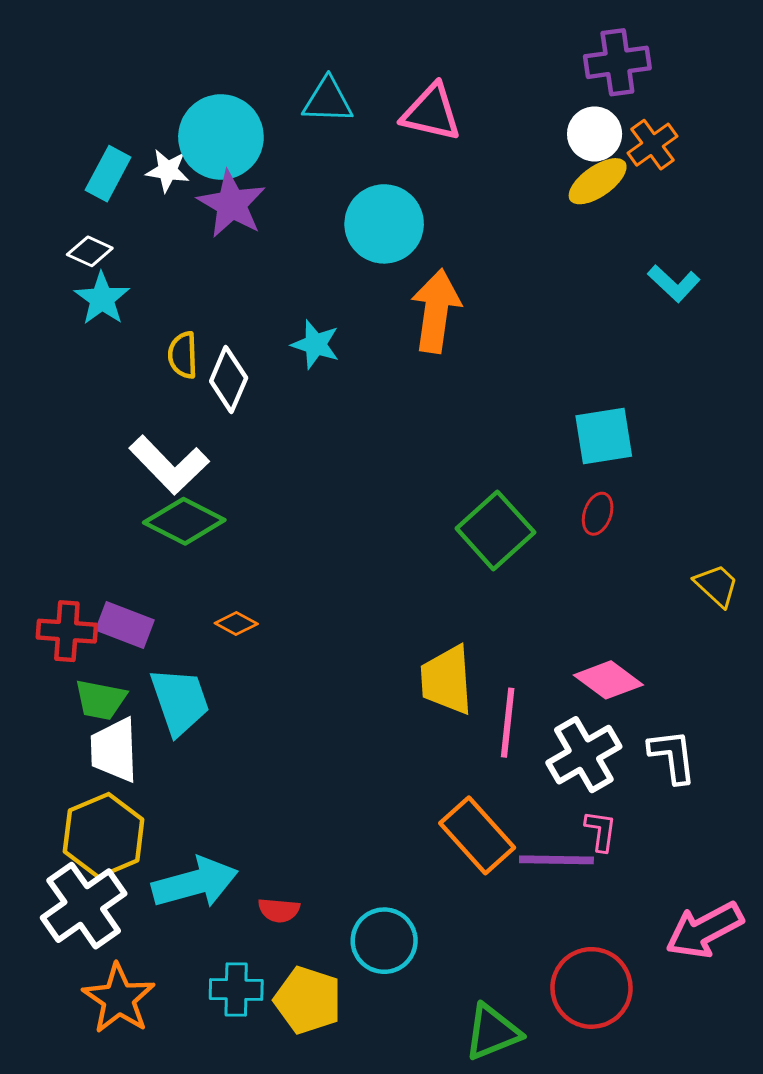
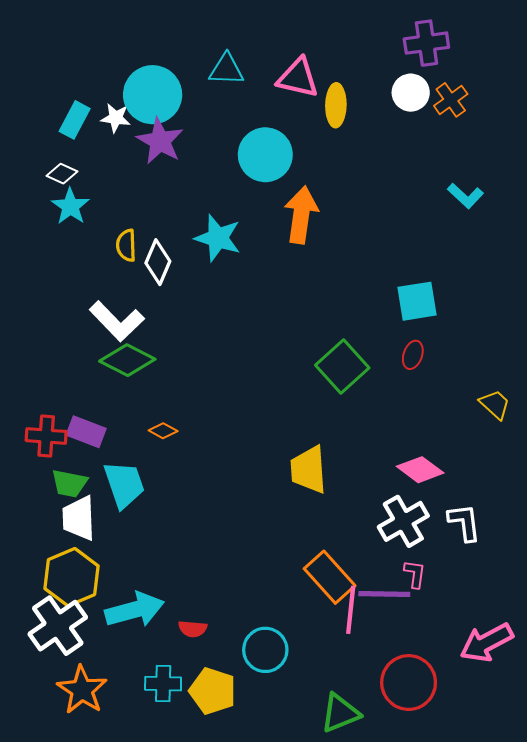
yellow ellipse: (598, 181) -> (336, 105), moved, turned -54
cyan star: (315, 344) -> (218, 238), size x1.4
pink line: (508, 723) -> (351, 610), moved

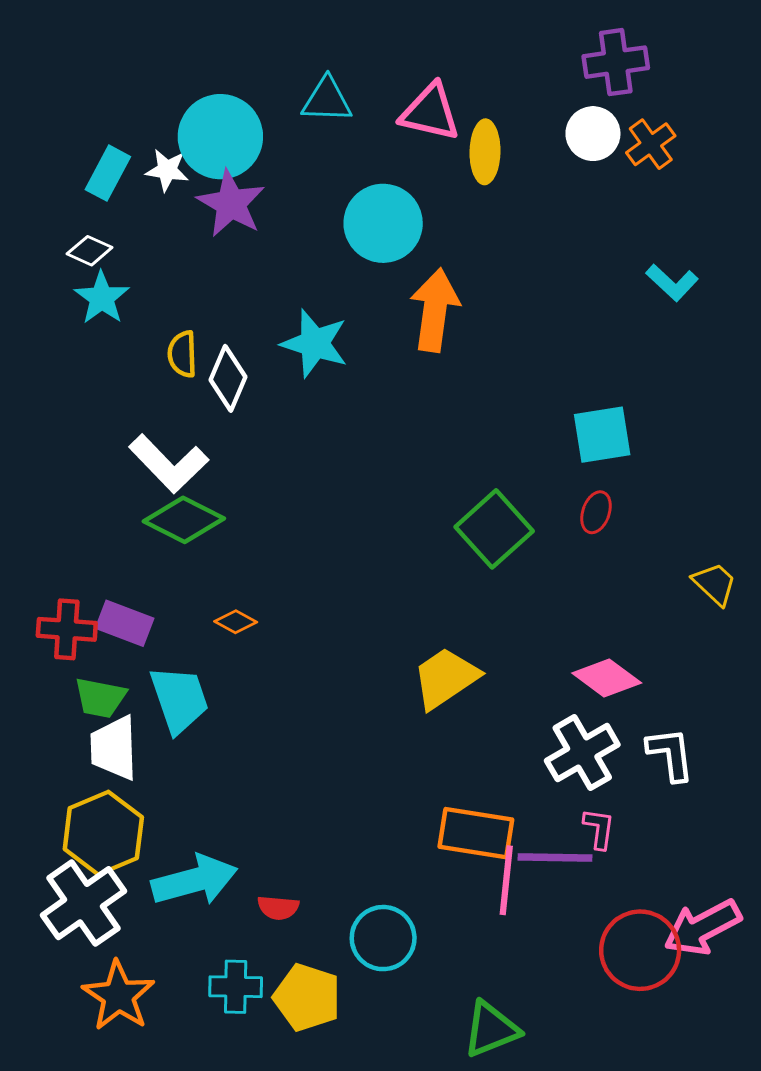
yellow trapezoid: (308, 470) -> (445, 678), turned 60
orange rectangle: (330, 577) -> (476, 833), turned -39
red circle: (409, 683) -> (640, 950), moved

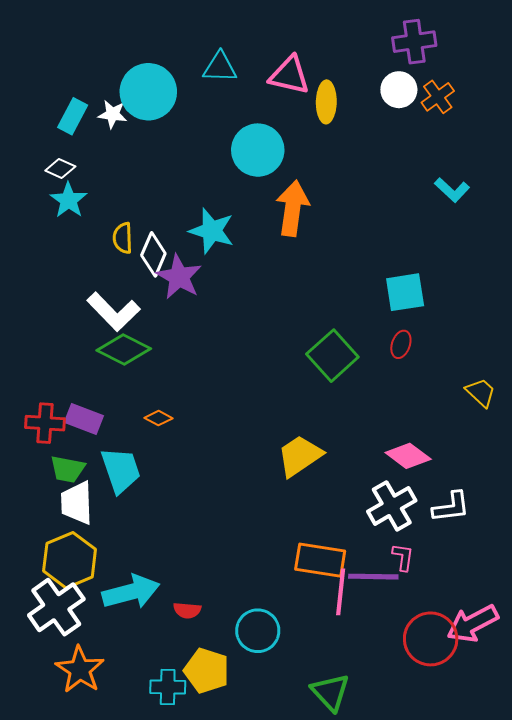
purple star: (231, 204) -> (179, 277), moved
white L-shape: (671, 754) -> (451, 507), turned 90
cyan cross: (236, 987) -> (168, 687), moved
green triangle: (491, 1029) -> (330, 692), turned -51

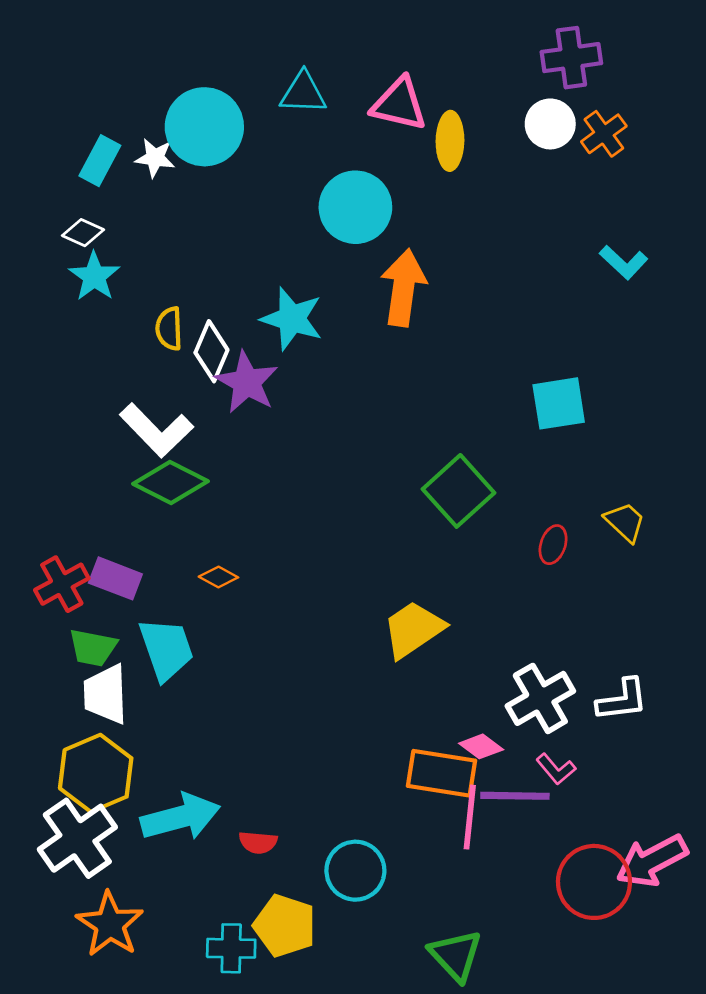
red ellipse: (401, 344) -> (553, 545), moved
yellow trapezoid: (481, 392) -> (625, 522), moved
red cross: (45, 423) -> (62, 584), turned -33
pink diamond: (408, 456) -> (481, 746), moved, size x0.7
pink L-shape: (403, 557) -> (556, 769), turned 132

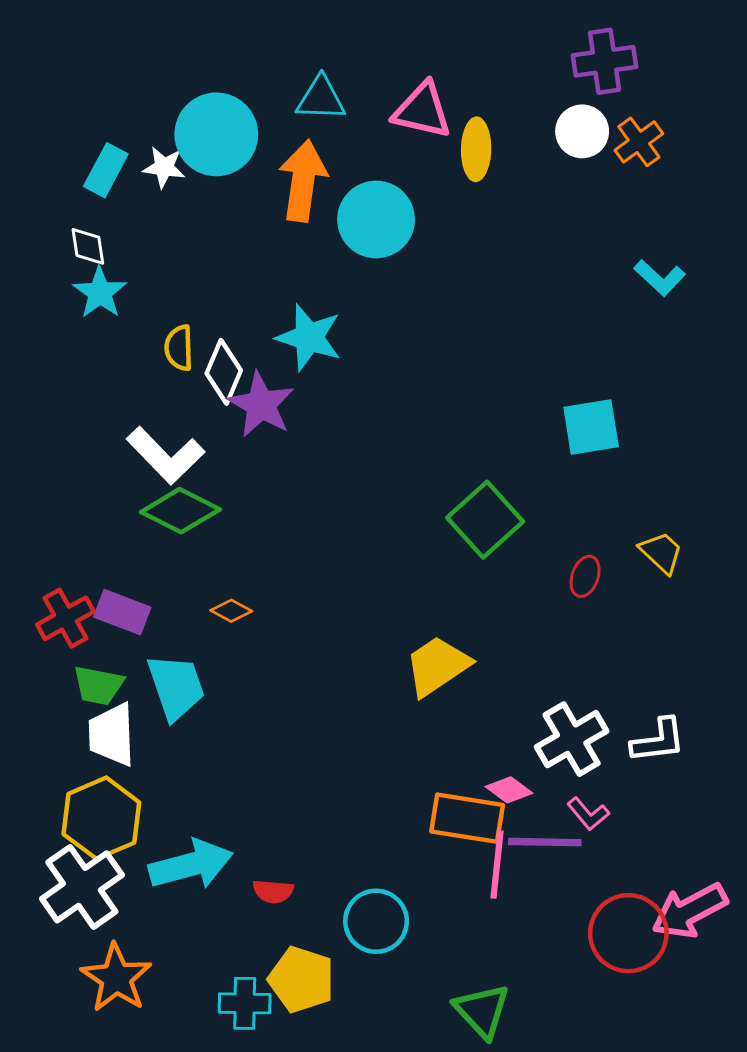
white diamond: (83, 233) -> (88, 246), turned 57
orange arrow: (403, 288) -> (303, 181), moved

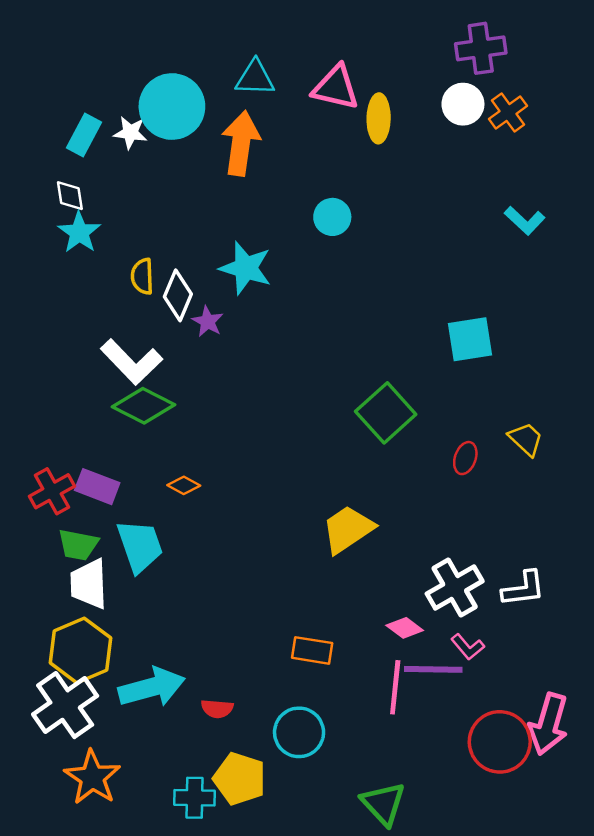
cyan circle: (376, 219) -> (332, 217), moved, size x0.6
purple star: (261, 405) -> (208, 321), size x0.6
orange rectangle: (467, 818) -> (312, 650), moved, size x0.7
pink arrow: (690, 911) -> (548, 724), turned -46

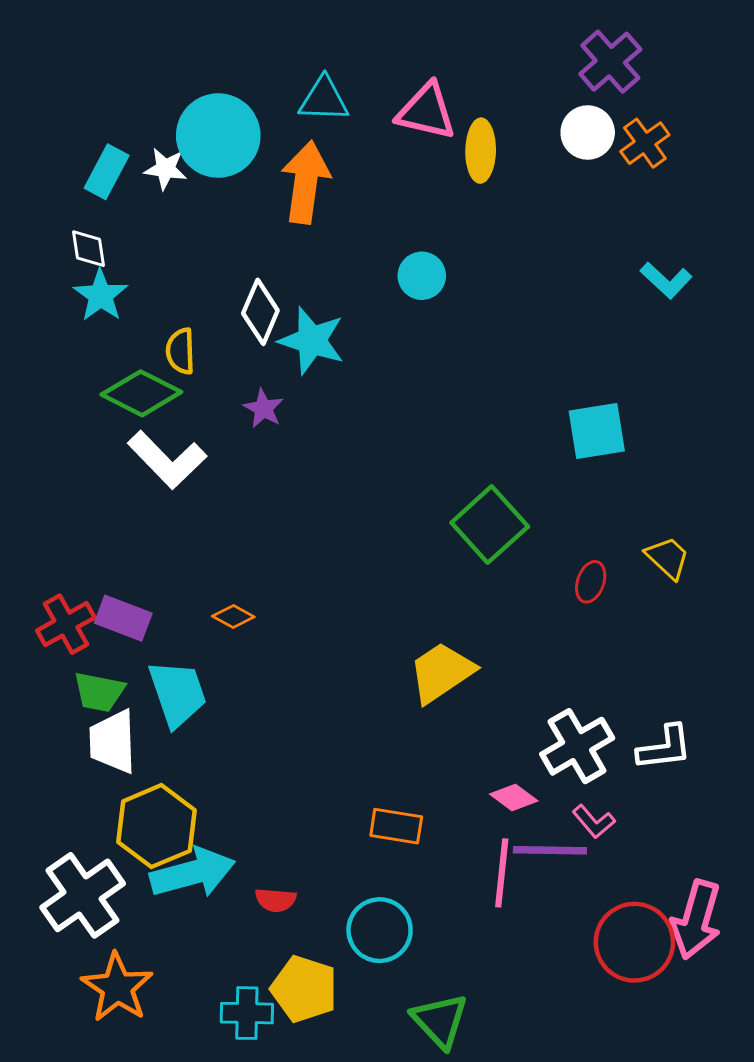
purple cross: (481, 48) -> (610, 62), turned -33
white diamond: (178, 295) -> (260, 312), moved
green diamond: (143, 406) -> (141, 393), moved
yellow hexagon: (81, 650) -> (156, 826), moved
green triangle: (383, 804) -> (440, 1021), moved

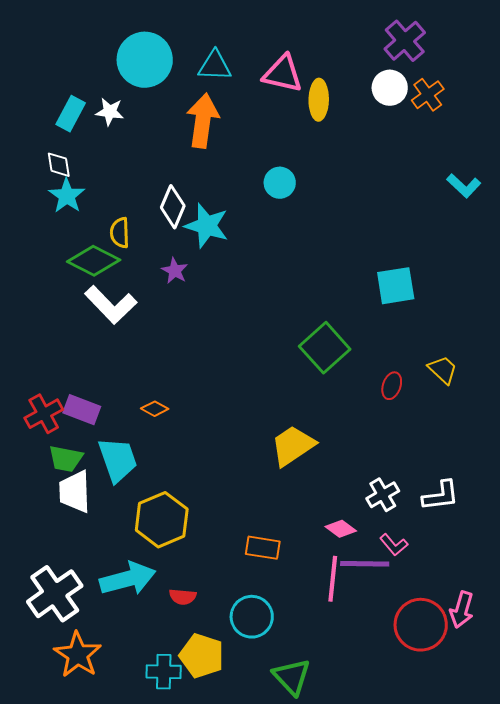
cyan circle: (218, 136) -> (145, 60), moved
cyan L-shape: (666, 280) -> (464, 186), moved
white cross: (577, 746) -> (383, 495), size x0.7
yellow hexagon: (156, 826) -> (162, 520), moved
pink arrow: (696, 920) -> (462, 610), size x0.7

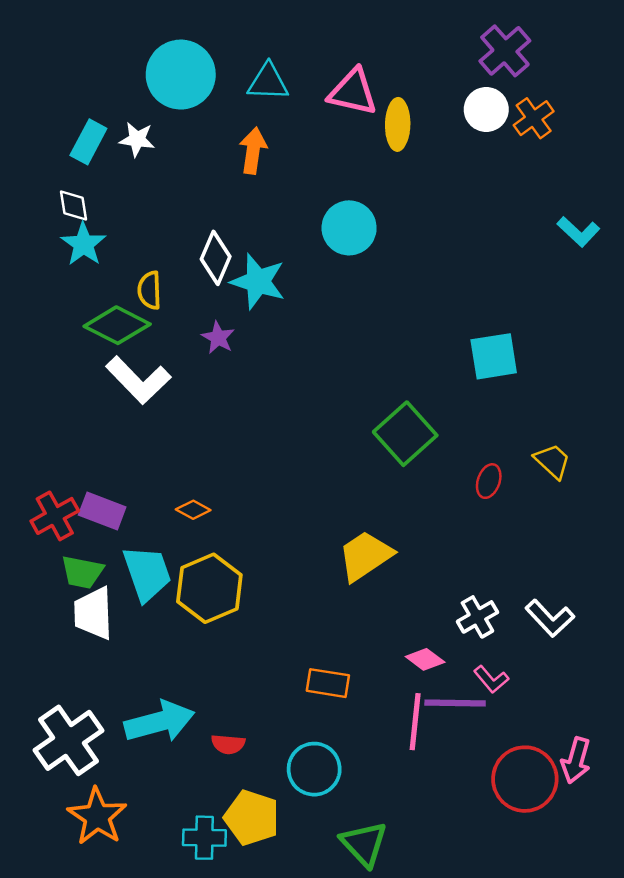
orange arrow: (203, 121) -> (253, 151), size x0.7
cyan circle: (280, 183) -> (349, 228), size x1.4
white L-shape: (441, 496) -> (550, 618), turned 54
yellow hexagon: (162, 520) -> (209, 588), moved

